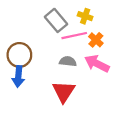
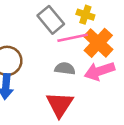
orange cross: (96, 40) -> (98, 43), size x1.6
pink arrow: (97, 64) -> (99, 71), turned -45

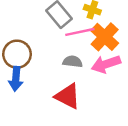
red triangle: (60, 104) -> (68, 96), turned -36

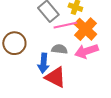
blue arrow: (16, 79) -> (43, 63), moved

